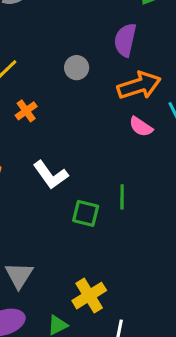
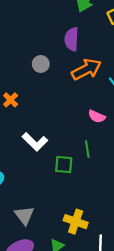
pink semicircle: (141, 127) -> (97, 116), moved
yellow cross: (89, 296) -> (76, 222), turned -30

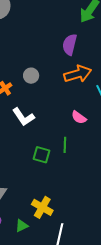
gray circle: (41, 64) -> (31, 76), moved
white L-shape: (35, 142) -> (23, 117), moved

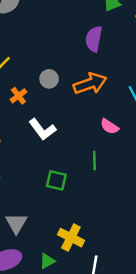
orange arrow: (78, 74) -> (90, 84), moved
green square: (41, 155) -> (56, 180), moved

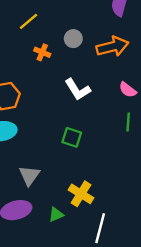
orange cross: (18, 96) -> (42, 52), turned -35
white L-shape: (42, 129) -> (78, 89), moved
green line: (94, 160) -> (128, 122), moved

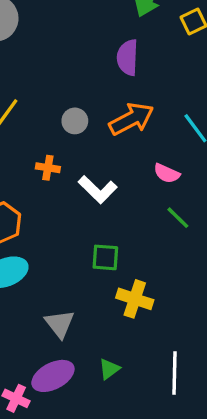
orange cross: (42, 52) -> (48, 168), moved
green line: (128, 122) -> (178, 218), turned -36
yellow cross: (81, 194) -> (135, 299), moved

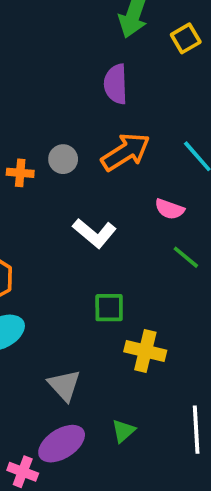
orange cross: (48, 168) -> (20, 173), moved

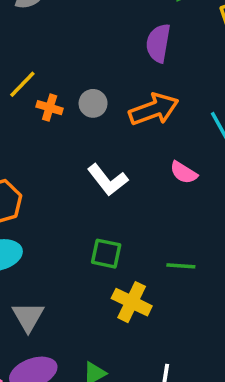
green line: (186, 257) -> (181, 266), moved, turned -48
gray triangle: (64, 385) -> (28, 317), moved

